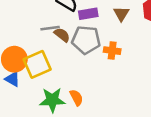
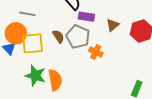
gray line: (50, 28) -> (27, 14), moved
brown semicircle: (62, 35) -> (58, 36), moved
orange semicircle: (76, 98) -> (55, 80), size x1.5

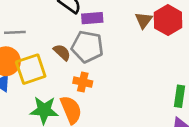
brown triangle: (113, 25) -> (144, 20), moved
orange cross: (96, 52) -> (83, 82), moved

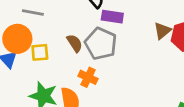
yellow square: (31, 69) -> (40, 52), size x0.6

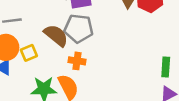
brown semicircle: (75, 43) -> (56, 35), size x1.5

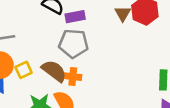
brown semicircle: (56, 35) -> (54, 71), moved

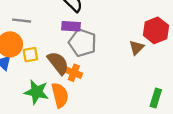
brown triangle: (123, 14) -> (137, 48), moved
purple rectangle: (75, 17) -> (71, 26), moved

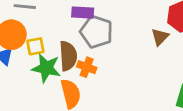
brown semicircle: (58, 63) -> (68, 56), turned 35
green star: (36, 92) -> (46, 68), moved

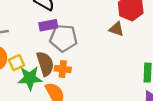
brown triangle: (160, 37) -> (116, 29), turned -42

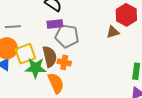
brown triangle: (116, 29) -> (113, 32), turned -40
yellow square: (17, 63) -> (25, 54), size x1.5

